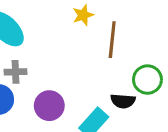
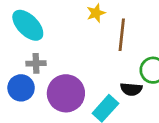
purple circle: (49, 106) -> (66, 93), size x1.4

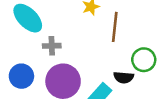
gray cross: (36, 63) -> (52, 46), moved

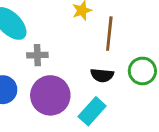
black semicircle: (124, 77) -> (102, 75), moved

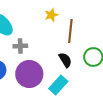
black semicircle: (102, 75) -> (65, 60), turned -126

